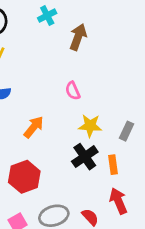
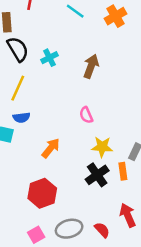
cyan cross: (47, 16) -> (50, 58), moved
orange rectangle: (113, 165) -> (123, 171), moved

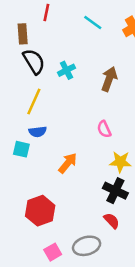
black cross: (97, 175) -> (115, 191), turned -30
red hexagon: (42, 193) -> (40, 211), moved
red semicircle: (102, 230) -> (112, 221), moved

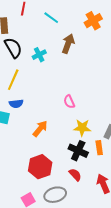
cyan line: (93, 23) -> (51, 18), moved
brown arrow: (109, 79) -> (68, 44), moved
red hexagon: (40, 211) -> (40, 167), moved

